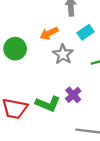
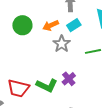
cyan rectangle: (86, 32) -> (74, 25), moved
green circle: (15, 49) -> (22, 25), moved

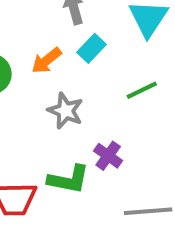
gray star: (62, 44) -> (65, 111), moved

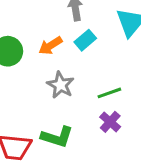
green line: (142, 90) -> (109, 93), moved
purple cross: (108, 156) -> (110, 122), moved

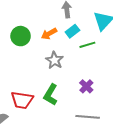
green line: (109, 93) -> (87, 45), moved
green L-shape: (57, 137) -> (51, 95), turned 100

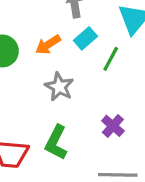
green line: (87, 45) -> (111, 59), turned -42

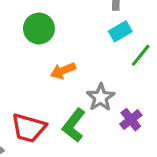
orange arrow: (48, 45) -> (63, 71), moved
gray star: (59, 87) -> (101, 97), moved

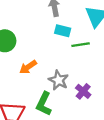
cyan rectangle: (120, 31) -> (63, 31), turned 56
green line: (141, 55) -> (81, 45), turned 54

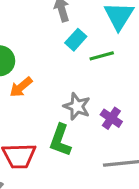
cyan rectangle: (63, 31) -> (76, 40), turned -56
orange arrow: (28, 67) -> (21, 87), moved

